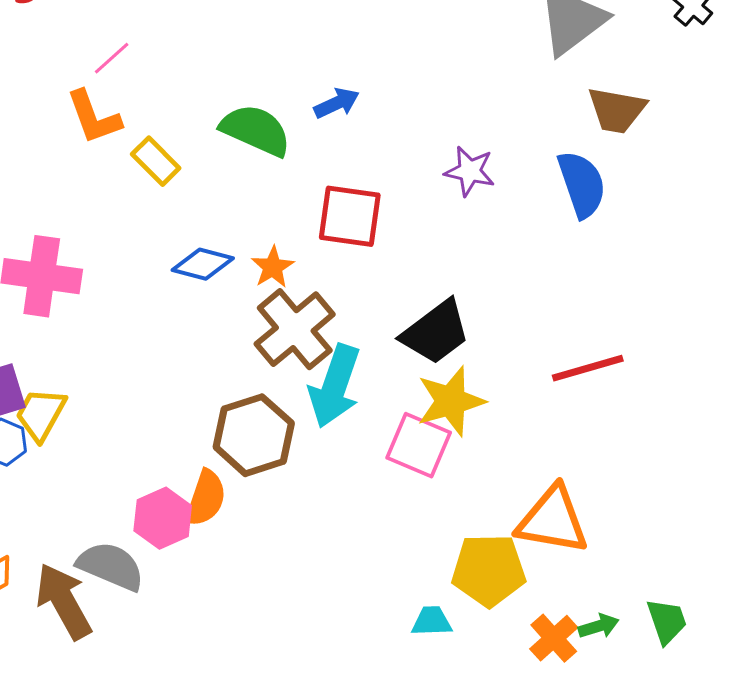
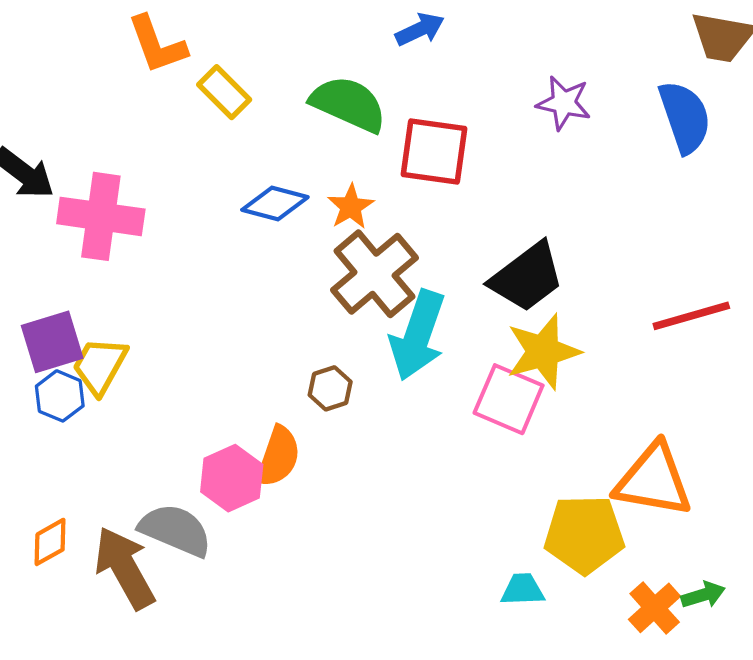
green semicircle: (256, 130) -> (348, 104), moved
brown hexagon: (254, 435) -> (330, 388), size x0.5

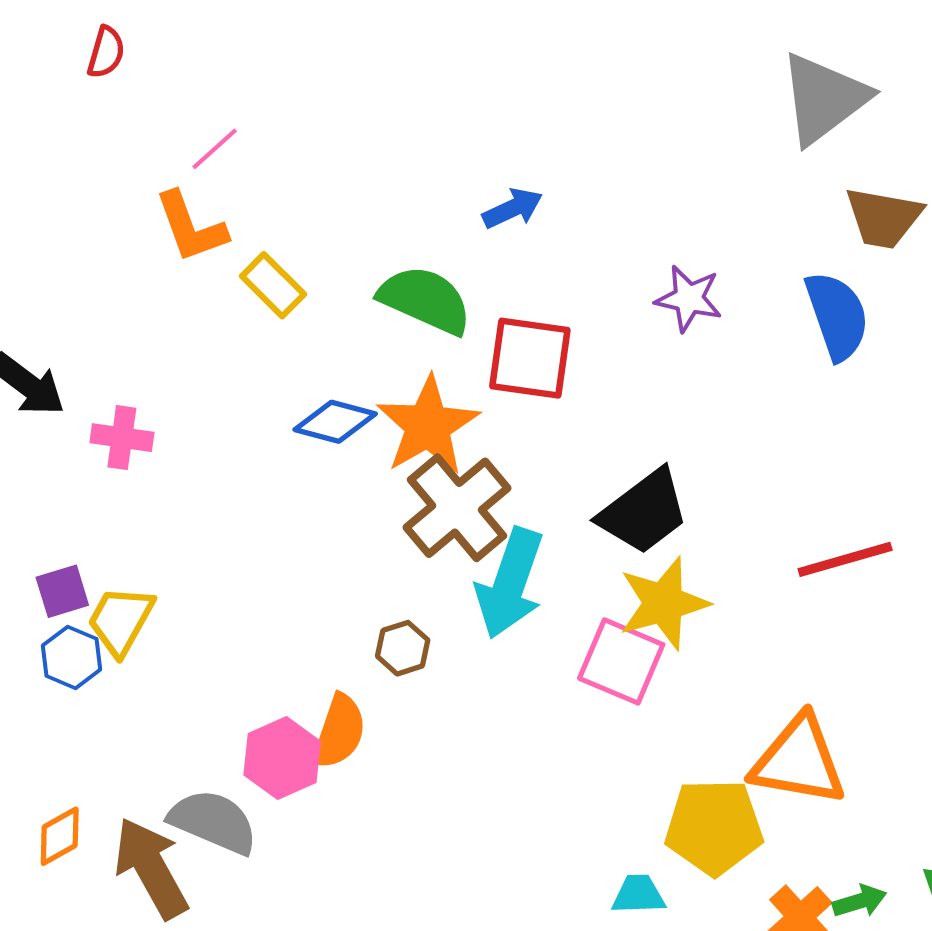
orange star: (351, 207) -> (428, 426), size x1.8
pink cross: (101, 216) -> (122, 438), size x0.6
purple square: (52, 342) -> (62, 591), size x0.7

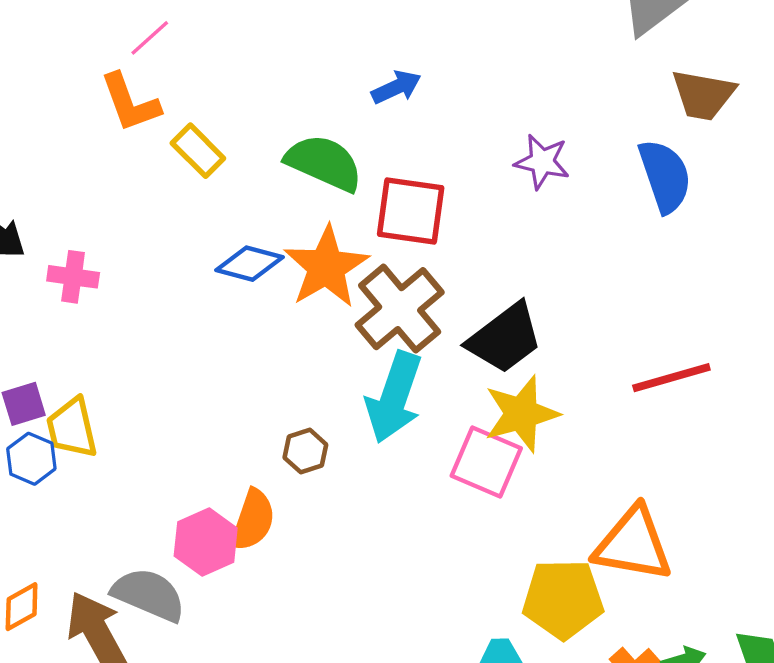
brown cross: (457, 508) -> (400, 309), moved
yellow trapezoid: (121, 620) -> (72, 428), turned -42

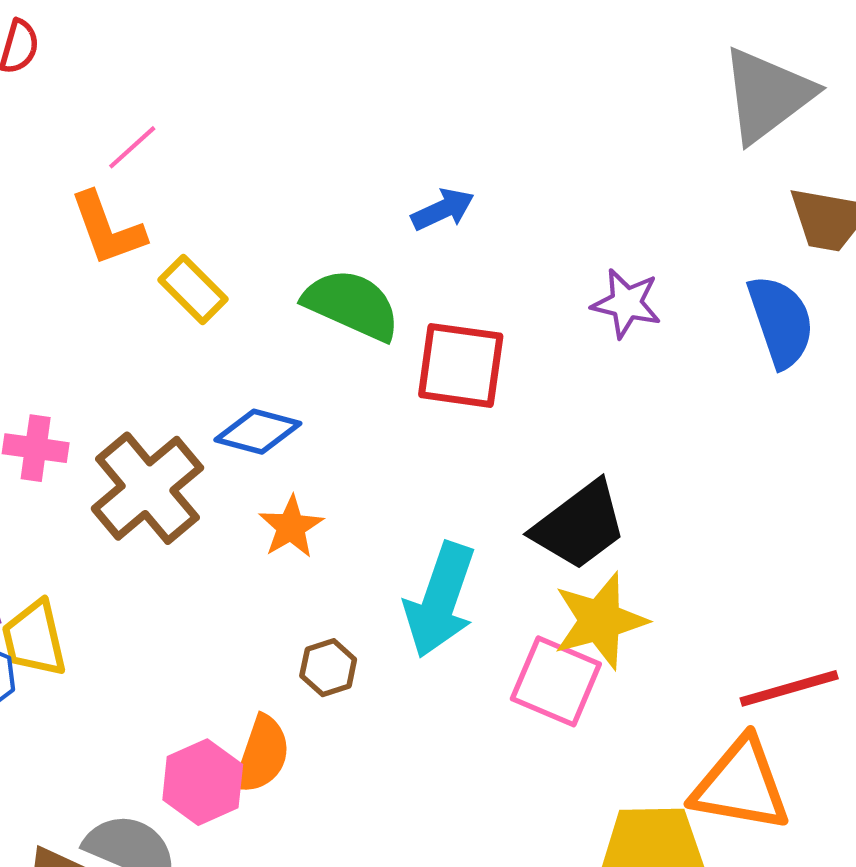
orange star: (326, 267) -> (291, 527), moved, size x0.6
brown cross: (400, 309) -> (147, 488), moved
red line: (671, 378) -> (789, 688), moved

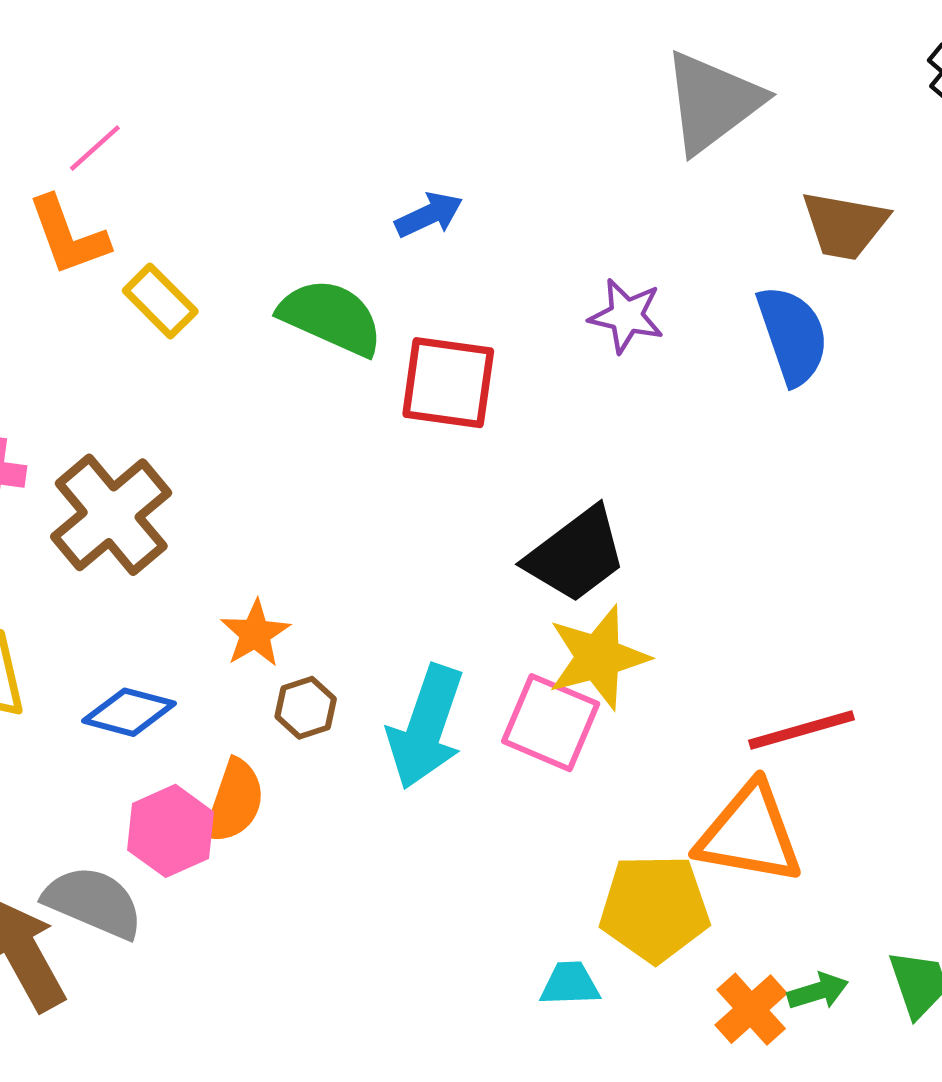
gray triangle: (767, 95) -> (712, 102), moved
blue diamond: (258, 432) -> (129, 712), moved
orange star: (291, 527) -> (255, 634), moved
cyan arrow: (440, 600) -> (426, 727), moved

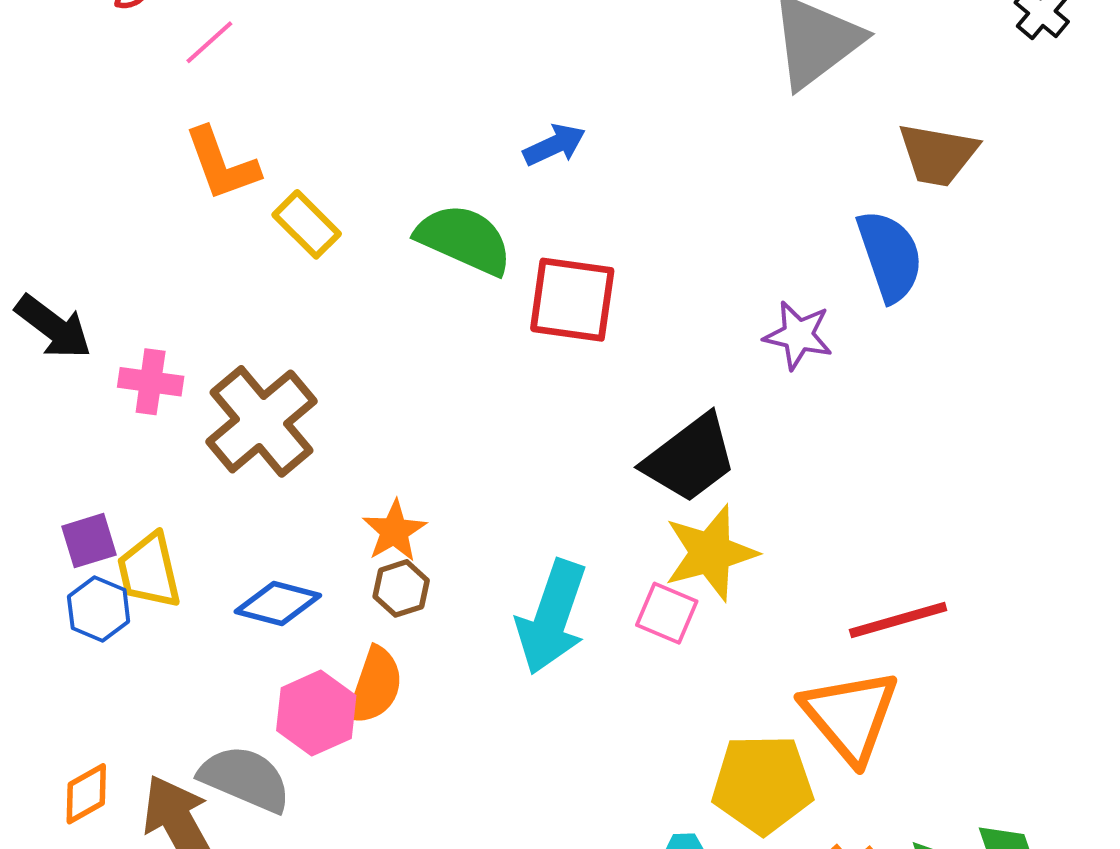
pink line: (95, 148) -> (209, 42), moved
purple star: (626, 316) -> (798, 335), moved
brown hexagon: (306, 708) -> (401, 588), moved
pink square: (551, 723) -> (667, 613), size x0.7
orange triangle: (750, 834) -> (850, 716), turned 40

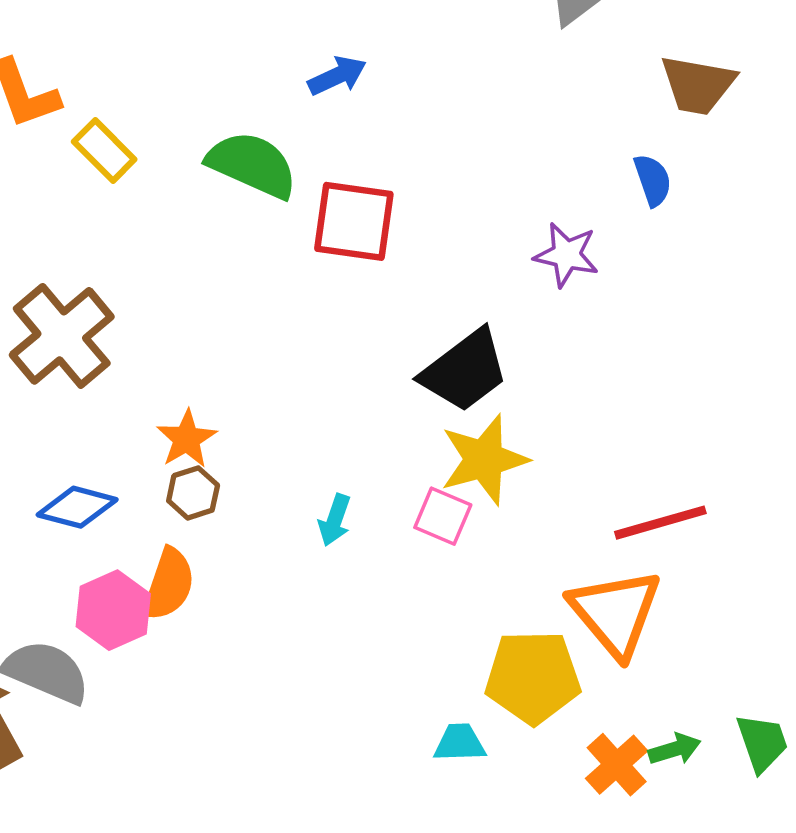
blue semicircle: (890, 256) -> (653, 180), size x0.6
cyan arrow: (552, 617) -> (335, 520), size x0.5

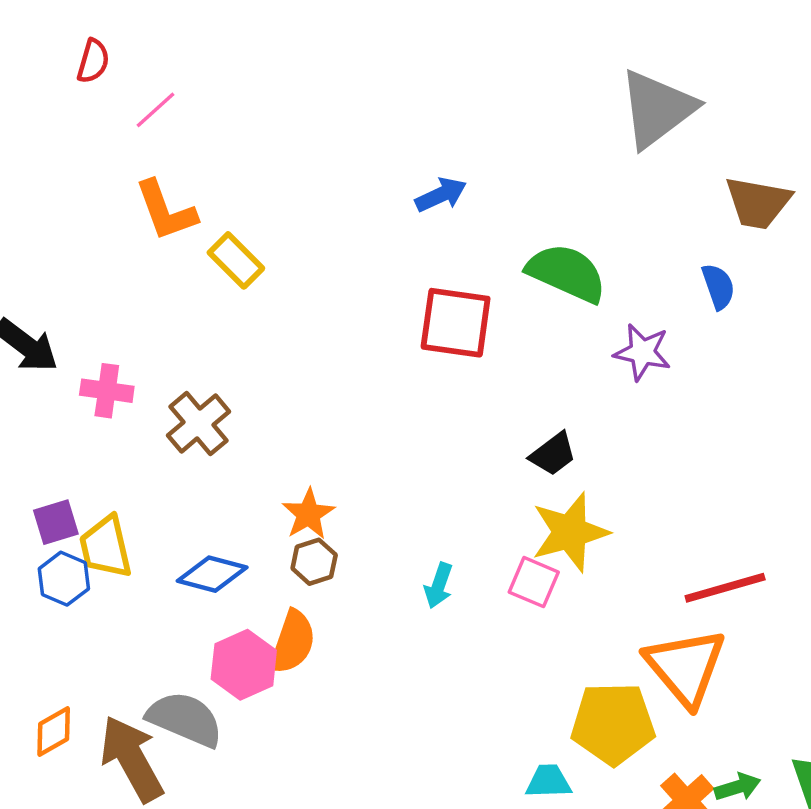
green semicircle: (252, 165) -> (567, 273), moved
brown cross: (62, 336) -> (199, 424), size x0.7
black trapezoid: (465, 371) -> (553, 454), size x0.6

